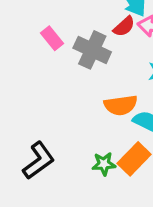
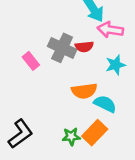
red semicircle: (124, 26) -> (84, 47), moved, turned 36
pink rectangle: (52, 38) -> (31, 61), moved

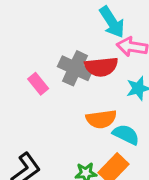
red semicircle: (84, 47) -> (101, 67), size x1.5

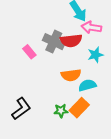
cyan semicircle: (126, 135) -> (87, 85), turned -42

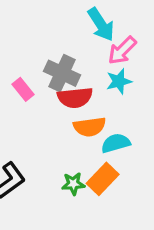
pink arrow: (91, 27) -> (122, 50), turned -54
red semicircle: (71, 41) -> (75, 98), moved
cyan star: (95, 55) -> (119, 81), moved

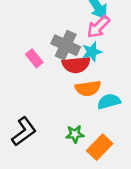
pink arrow: (122, 50) -> (98, 27), moved
cyan star: (119, 81) -> (92, 52), moved
orange rectangle: (103, 179) -> (100, 147), moved

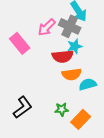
pink arrow: (98, 27) -> (47, 27), moved
gray cross: (66, 45) -> (70, 26), moved
pink rectangle: (34, 58) -> (20, 43), moved, size x1.5

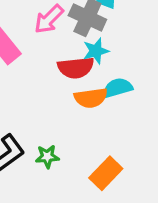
cyan semicircle: (88, 84) -> (118, 88), moved
green star: (62, 109) -> (47, 157), moved

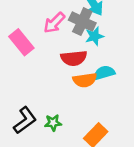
cyan star: (96, 51) -> (95, 36), moved

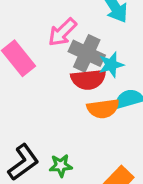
gray cross: (82, 22) -> (87, 53), moved
cyan star: (95, 36) -> (111, 65), moved

